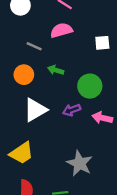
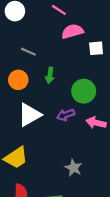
pink semicircle: (61, 30) -> (72, 31), moved
green arrow: (56, 70) -> (50, 75), turned -98
gray star: (80, 163) -> (74, 168), size x0.7

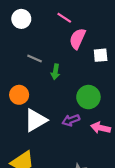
pink semicircle: (72, 31) -> (77, 39), turned -50
green arrow: (50, 75) -> (55, 72), moved
orange circle: (18, 80) -> (19, 95), moved

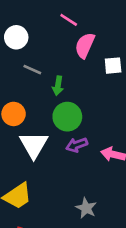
white circle: (21, 19) -> (16, 37), moved
green circle: (88, 97) -> (67, 117), moved
white triangle: (36, 120) -> (34, 145), turned -30

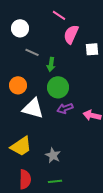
white triangle: (34, 145) -> (33, 108), turned -45
gray star: (86, 208) -> (53, 155), moved

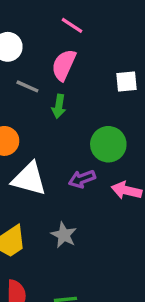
pink semicircle: (71, 34) -> (64, 65), moved
green circle: (58, 87) -> (108, 144), moved
gray star: (53, 155) -> (64, 235), moved

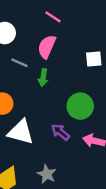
purple arrow: (82, 179) -> (60, 132), turned 60

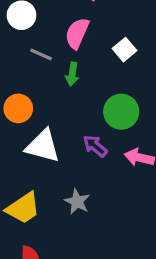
white square: (94, 59) -> (124, 50), moved, turned -35

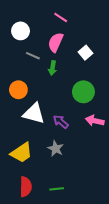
purple arrow: (95, 146) -> (61, 122), moved

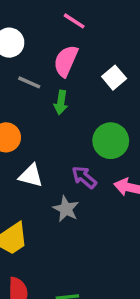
white triangle: (34, 113) -> (31, 176), size x0.7
purple arrow: (61, 122) -> (84, 177), moved
gray star: (56, 149) -> (66, 209), moved

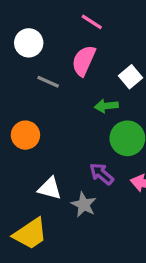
green arrow: (61, 102) -> (106, 106), moved, turned 75
white triangle: (31, 176) -> (50, 188), moved

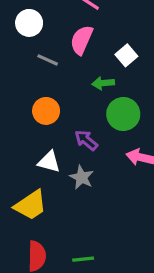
orange circle: (25, 135) -> (46, 111), moved
purple arrow: (101, 174) -> (86, 140), moved

